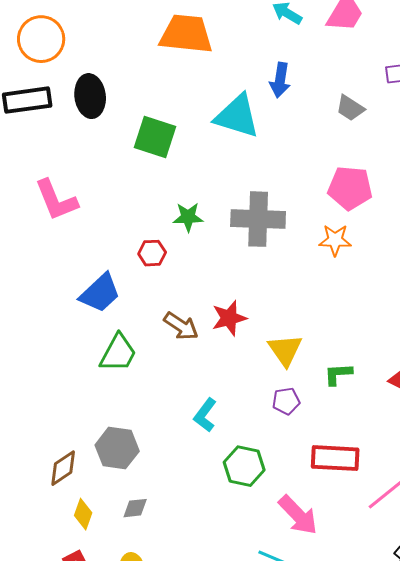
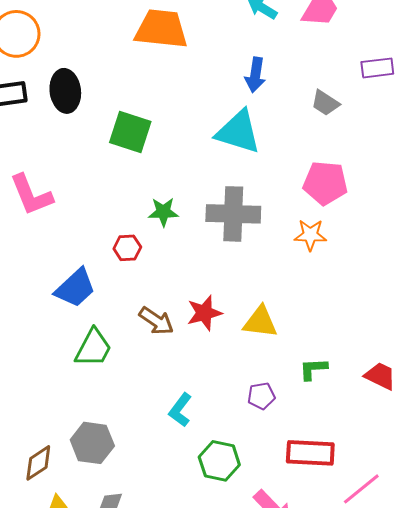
cyan triangle: (237, 116) -> (238, 132), moved
yellow triangle: (285, 350) -> (260, 322), moved, turned -48

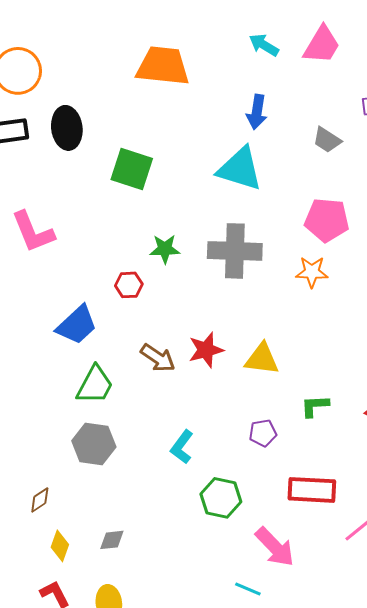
gray hexagon: (92, 443) -> (94, 444), moved
brown diamond: (38, 463) -> (40, 500), size x0.7

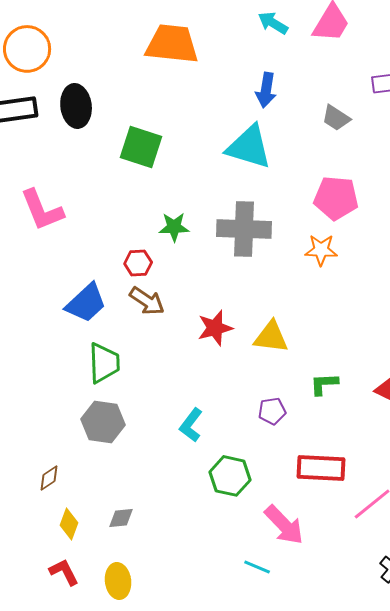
brown arrow: (158, 358) -> (147, 301), moved
green trapezoid: (95, 385) -> (104, 363), turned -30

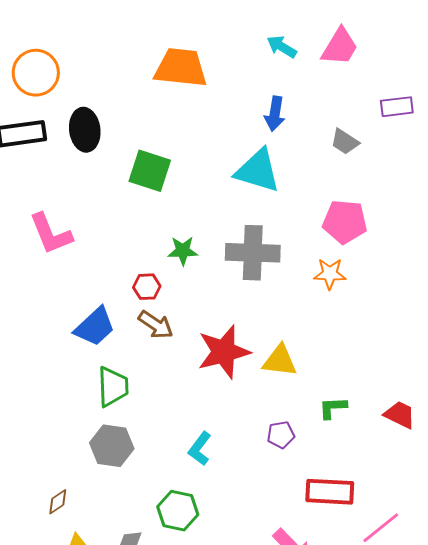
red star: (215, 328) -> (224, 352), size x1.5
green hexagon: (230, 476) -> (178, 511), moved

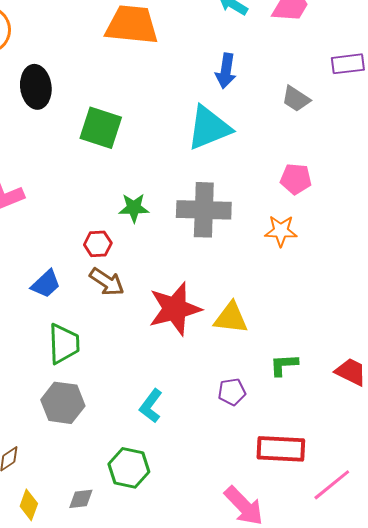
cyan triangle: (258, 171) -> (209, 128), turned -39
pink pentagon: (345, 222) -> (296, 179), size x0.7
blue trapezoid: (95, 327) -> (46, 284), size x0.7

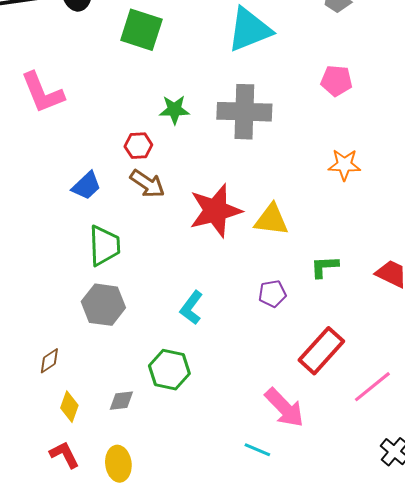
orange star: (281, 231) -> (344, 165), moved
red rectangle: (281, 449) -> (321, 351), turned -51

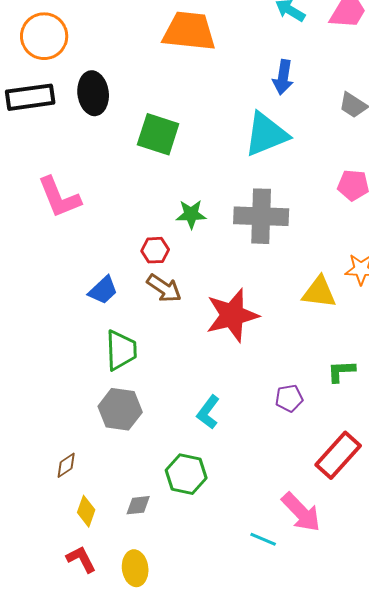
yellow triangle: (271, 220) -> (319, 292), moved
cyan line: (257, 450) -> (263, 539), moved

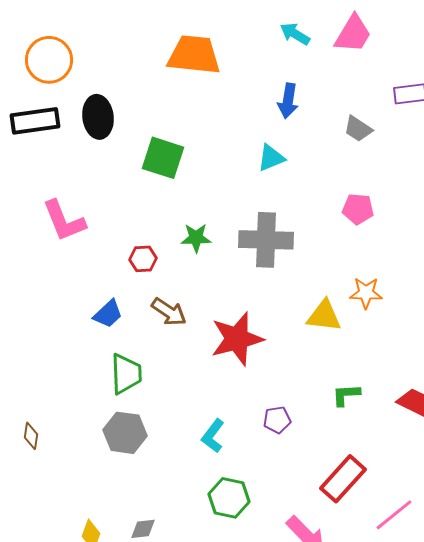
cyan triangle: (266, 134) -> (271, 158), size x0.6
red hexagon: (155, 250) -> (143, 259), moved
purple pentagon: (289, 398) -> (277, 420), moved
brown diamond: (66, 465) -> (31, 436), moved, turned -48
green hexagon: (186, 474) -> (229, 498), moved

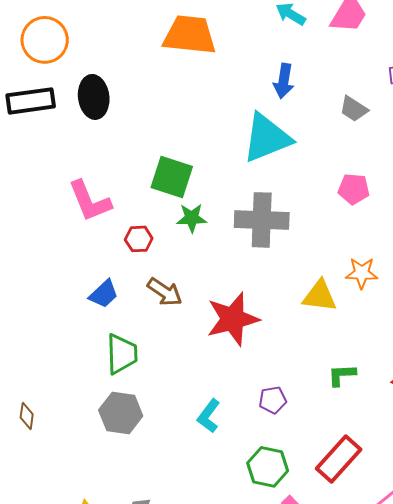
green square: (163, 158) -> (172, 177), moved
cyan triangle: (271, 158) -> (267, 138), size x1.8
pink L-shape: (64, 221) -> (90, 201), moved
green hexagon: (229, 498) -> (268, 467), moved

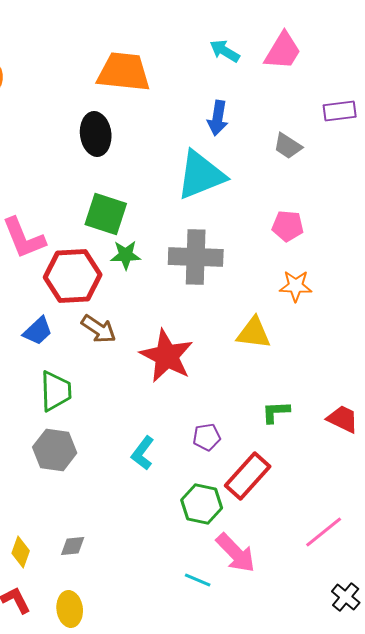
black ellipse: (94, 97) -> (96, 134), moved
red hexagon: (139, 239) -> (73, 276), size x2.0
orange star: (362, 273) -> (296, 286), moved
red star: (233, 319) -> (167, 356), turned -30
red rectangle: (339, 459) -> (248, 476), moved

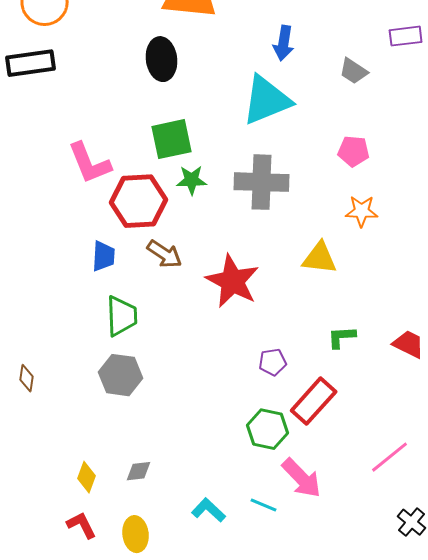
green square: (106, 214) -> (172, 139), turned -30
blue trapezoid: (38, 331) -> (104, 256), turned -44
cyan L-shape: (143, 453) -> (209, 510), moved, turned 96

